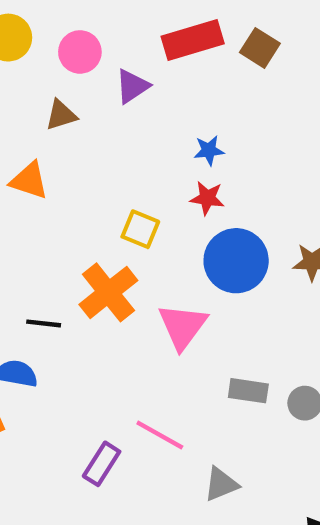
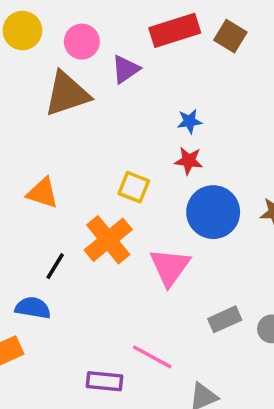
brown triangle: (61, 115) -> (67, 94), size x1.8
orange triangle: (29, 180) -> (43, 193), moved
black line: (44, 323) -> (55, 266), turned -64
gray rectangle: (248, 391) -> (225, 319), turned -32
purple rectangle: (102, 464) -> (104, 381), turned 64

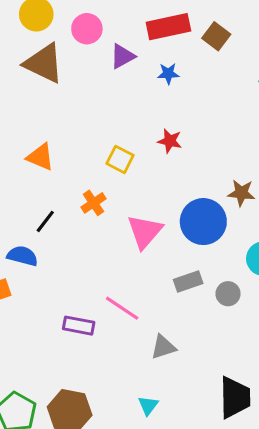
brown triangle: (67, 94) -> (44, 63), moved, turned 39
blue star: (189, 121) -> (168, 74), moved
blue circle: (213, 212) -> (203, 222), moved
orange cross: (108, 240) -> (93, 203), size x0.6

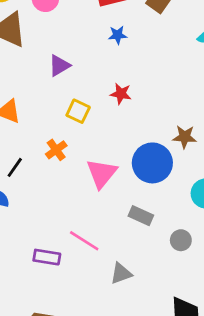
purple triangle: (123, 56) -> (59, 66), moved
gray rectangle: (188, 282) -> (141, 216), turned 45
gray circle: (228, 294) -> (181, 240), moved

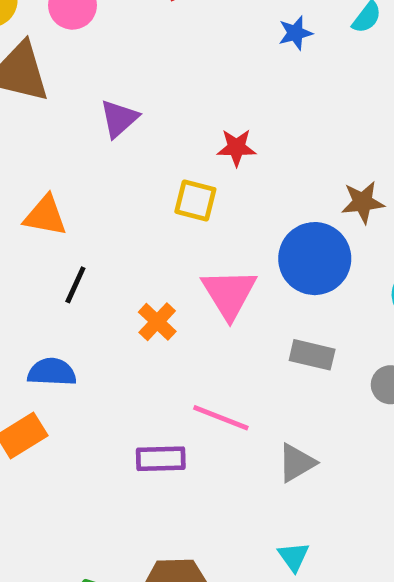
blue star: (118, 35) -> (295, 33), moved
yellow square: (78, 111) -> (195, 200), moved
orange cross: (56, 150) -> (157, 322), moved
black line: (15, 167) -> (75, 285), moved

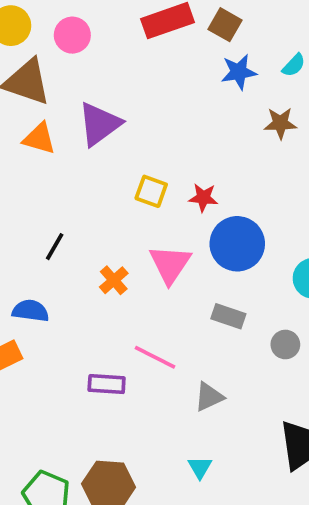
blue star: (295, 33) -> (239, 72), size x1.4
purple triangle: (119, 119) -> (99, 124), size x1.5
red star: (237, 148) -> (203, 198), moved
brown star: (363, 202) -> (280, 123), moved
orange triangle: (45, 216) -> (39, 138), moved

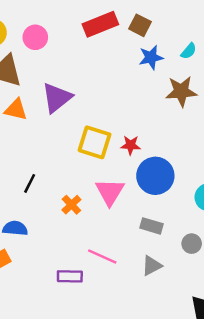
brown star: (280, 123) -> (181, 91), size x1.4
yellow square: (151, 191) -> (95, 142), size x1.5
gray triangle: (209, 397) -> (152, 266), moved

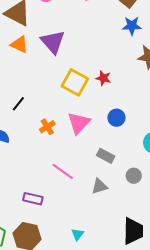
purple triangle: (57, 98) -> (53, 42), turned -44
red star: (131, 145) -> (103, 78), moved
blue circle: (155, 176) -> (116, 118), size x0.6
purple rectangle: (70, 276) -> (33, 199), moved

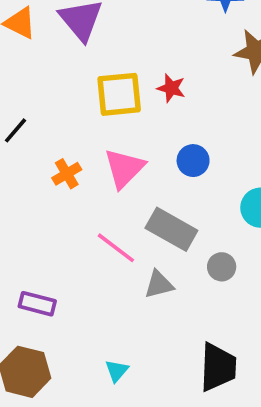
yellow square: (75, 82) -> (119, 94), turned -36
gray rectangle: (106, 156) -> (171, 229), size x1.5
pink line: (63, 172) -> (116, 248), moved

